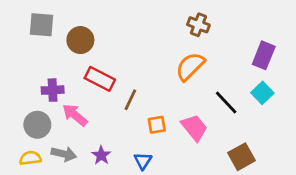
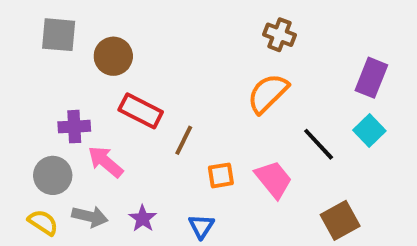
yellow semicircle: (30, 158) -> (43, 222), turned 40

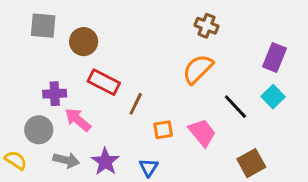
purple star: (143, 218) -> (105, 162), size x1.4
yellow semicircle: (43, 222) -> (16, 160), moved

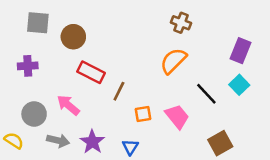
purple cross: (55, 94) -> (28, 66), moved

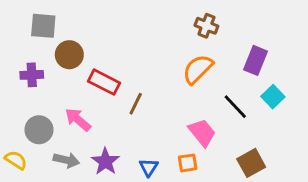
brown circle: (73, 37) -> (69, 55), moved
purple rectangle: (241, 51) -> (255, 60), moved
orange square: (143, 114) -> (188, 163), moved

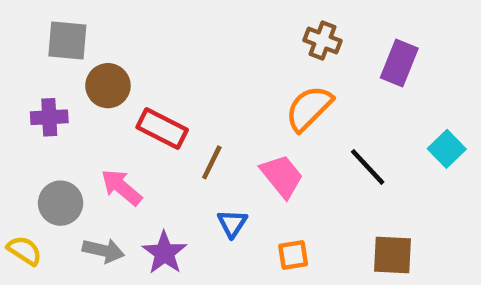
purple rectangle: (255, 60) -> (399, 63), moved
cyan square: (273, 97) -> (447, 149), moved
pink trapezoid: (202, 133) -> (282, 176), moved
brown square: (251, 163) -> (393, 255), turned 32
blue triangle: (149, 167) -> (232, 223), moved

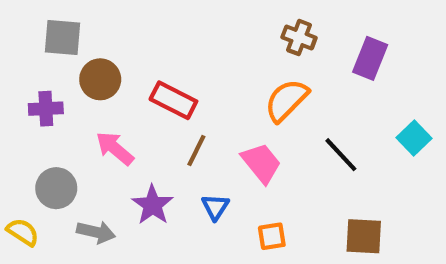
red rectangle: (162, 129) -> (173, 100), moved
pink arrow: (122, 187) -> (115, 148), moved
purple star: (164, 253) -> (153, 205), moved

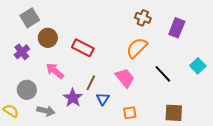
gray square: (63, 37) -> (30, 18), turned -36
purple cross: (46, 109) -> (22, 52), turned -35
brown line: (196, 150) -> (91, 83), moved

